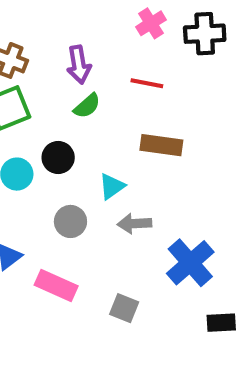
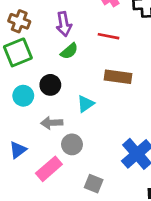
gray circle: (70, 221) -> (72, 144), moved
gray arrow: (134, 224) -> (52, 123), moved
pink rectangle: (56, 285) -> (49, 169), turned -65

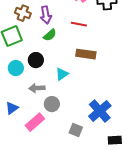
brown cross: (19, 21) -> (23, 13), moved
gray square: (94, 184) -> (76, 130), moved

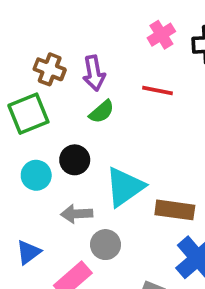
brown rectangle: (86, 54) -> (175, 210), moved
cyan triangle: (62, 74) -> (125, 187), size x1.6

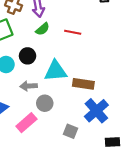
red line: (158, 91) -> (73, 32), moved
cyan triangle: (125, 187) -> (55, 71), turned 30

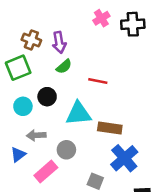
red line: (73, 32) -> (98, 81), moved
gray arrow: (29, 86) -> (36, 135), moved

